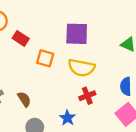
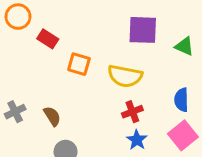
purple square: (77, 34) -> (143, 30), moved
blue star: (67, 118) -> (137, 140), moved

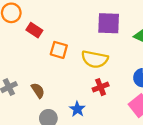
blue star: (137, 140) -> (77, 109), moved

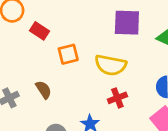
orange square: (59, 50) -> (68, 54), turned -30
brown semicircle: (38, 90) -> (44, 90), moved

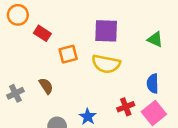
purple square: (127, 23) -> (106, 31), moved
red cross: (117, 98) -> (126, 107), moved

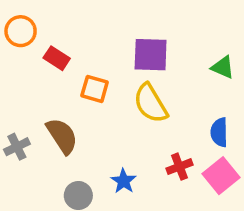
orange square: (68, 54) -> (95, 89), turned 30
yellow semicircle: (106, 64) -> (151, 103), turned 48
brown semicircle: (46, 86) -> (62, 136), size x1.5

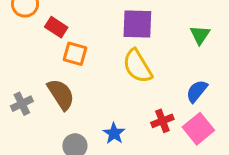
green triangle: (223, 67) -> (200, 35), turned 40
orange square: (95, 89) -> (75, 54), moved
blue semicircle: (219, 132) -> (197, 91), turned 40

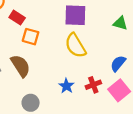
green triangle: (200, 35) -> (120, 23), turned -48
blue star: (114, 133) -> (66, 86), moved

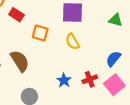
orange square: (31, 37) -> (40, 33), moved
yellow semicircle: (75, 46) -> (72, 42), size x0.7

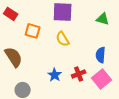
blue semicircle: (113, 59) -> (101, 55), turned -35

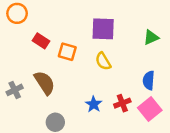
red rectangle: (11, 14) -> (41, 41), moved
green triangle: (103, 19) -> (151, 37), turned -40

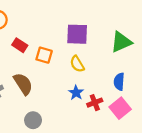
green triangle: (151, 37) -> (121, 42), size x1.5
blue star: (94, 104) -> (76, 93), moved

